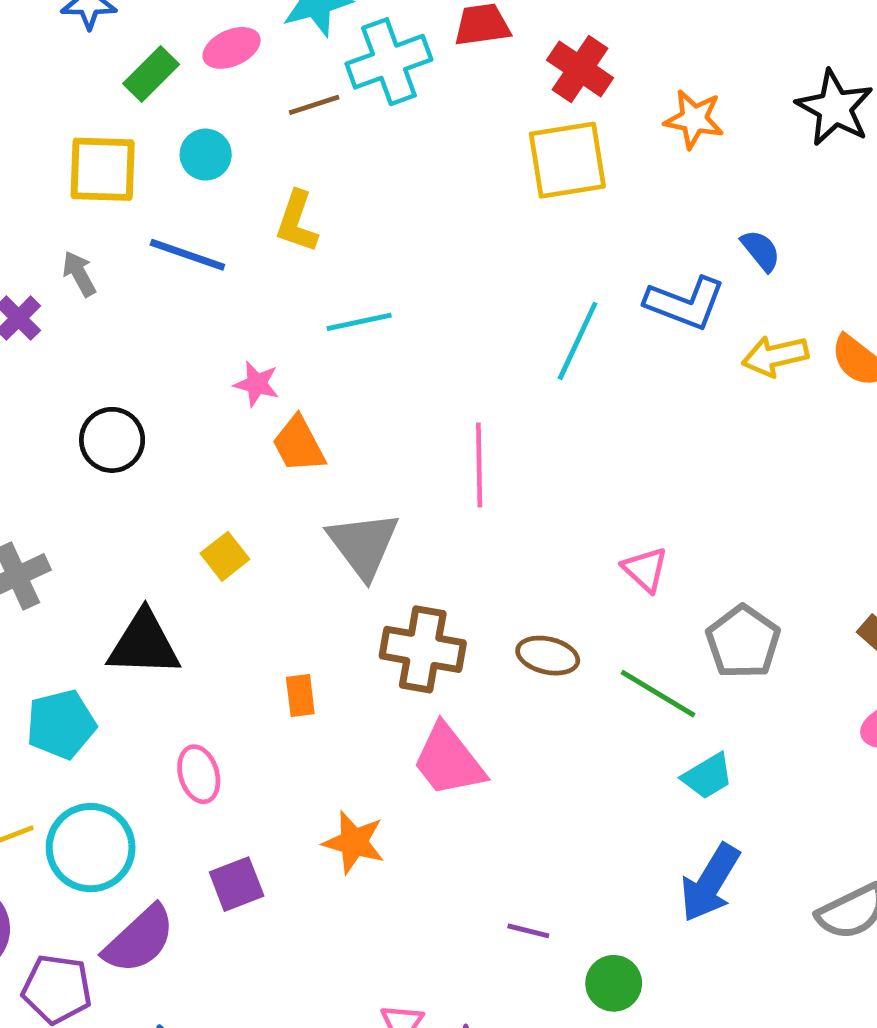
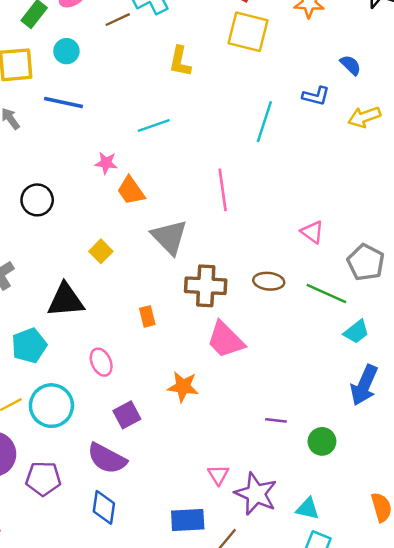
yellow square: (567, 160) -> (248, 32), turned 30
yellow L-shape: (297, 222) -> (180, 61), moved
blue L-shape: (685, 303) -> (316, 96), size x0.7
purple semicircle: (139, 939) -> (107, 458), moved, turned 78

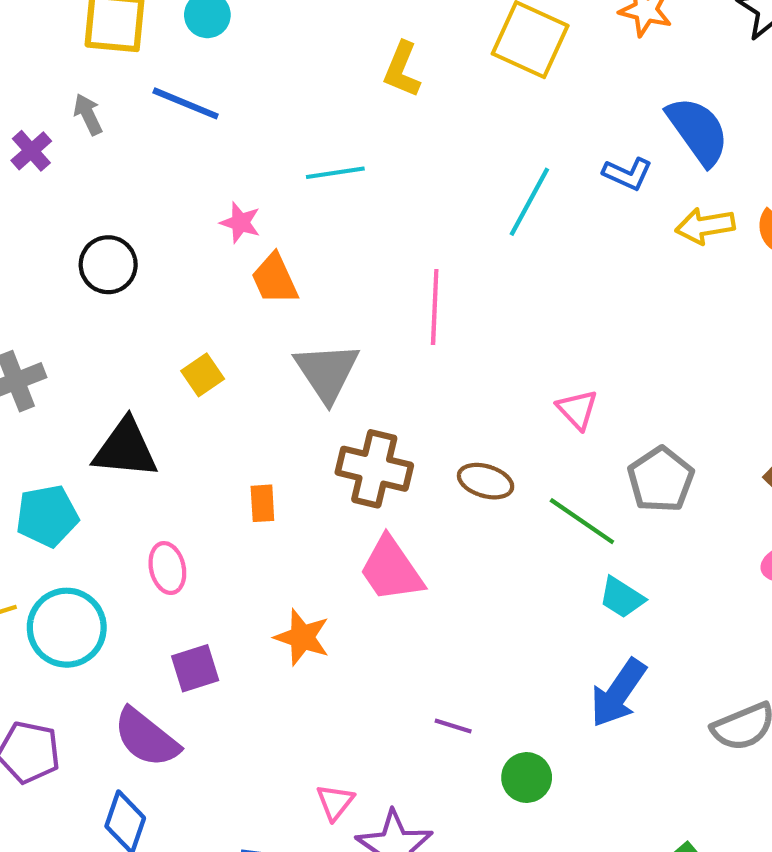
blue semicircle: (351, 65) -> (698, 131), size x1.8
cyan trapezoid: (356, 332) -> (622, 598), turned 60

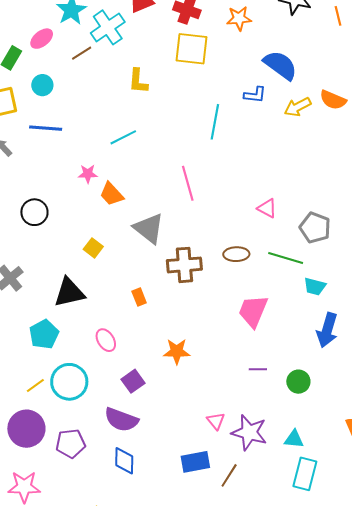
pink trapezoid: (391, 569) -> (253, 311), moved, turned 75

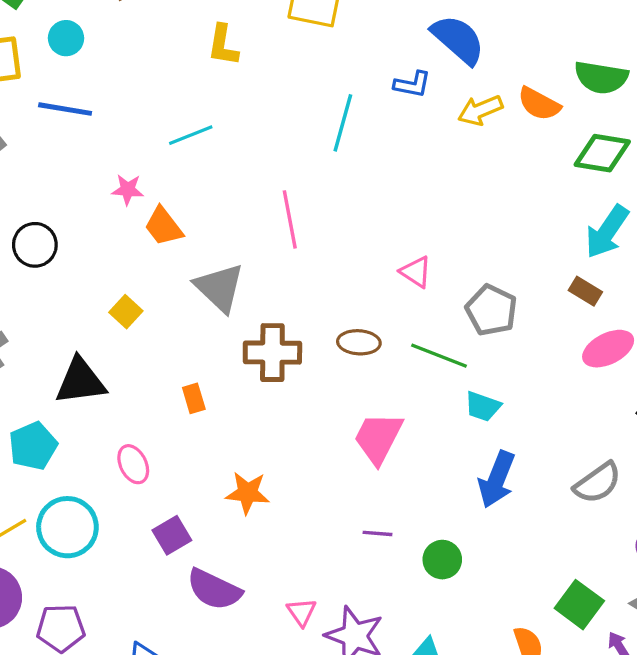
purple semicircle: (121, 420) -> (214, 589), moved

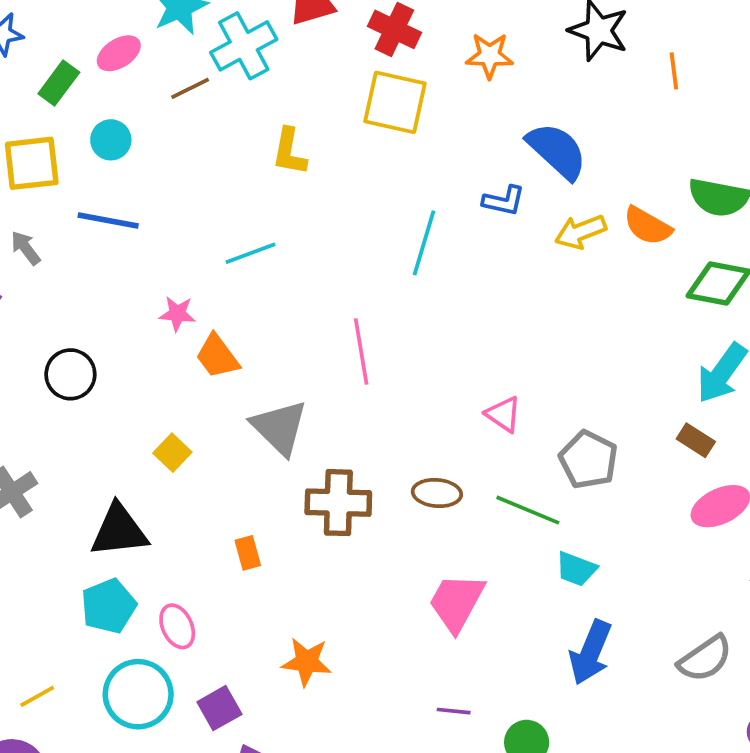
cyan pentagon: (33, 446) -> (109, 606), moved
cyan circle: (67, 527) -> (138, 694), moved

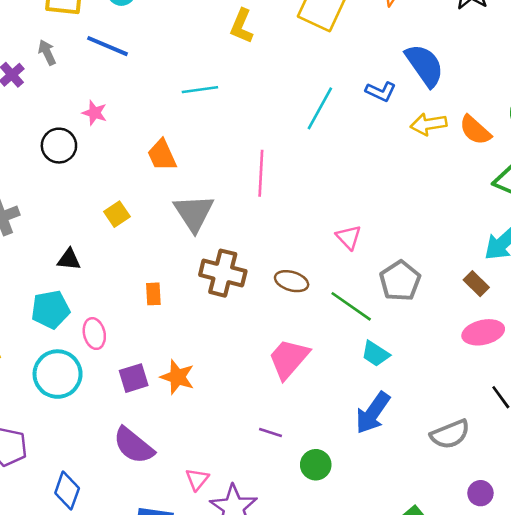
pink star: (177, 314) -> (94, 113), moved
black triangle: (119, 531) -> (69, 259), size x0.6
purple square: (219, 708) -> (134, 378), moved

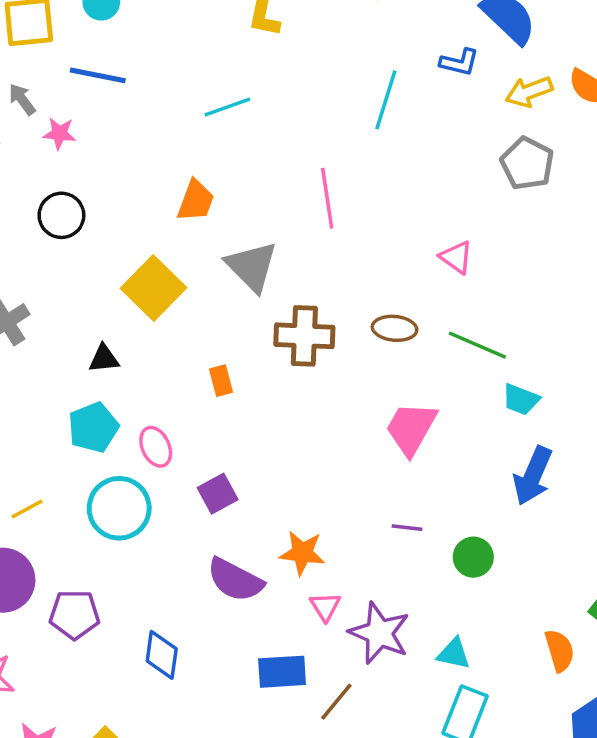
pink star: (94, 113) -> (59, 133), moved
orange trapezoid: (162, 155) -> (196, 201), turned -124
yellow square: (117, 214) -> (154, 288), size x1.8
gray pentagon: (400, 281) -> (527, 163), moved
orange star: (177, 377) -> (302, 553), moved

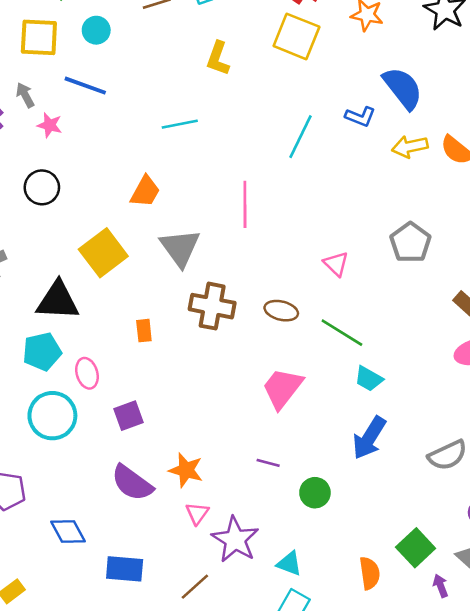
gray pentagon: (527, 163) -> (410, 243), moved
black triangle: (104, 359) -> (58, 301), size x1.8
blue diamond: (162, 655) -> (68, 531), turned -45
blue rectangle: (282, 672) -> (125, 569), moved

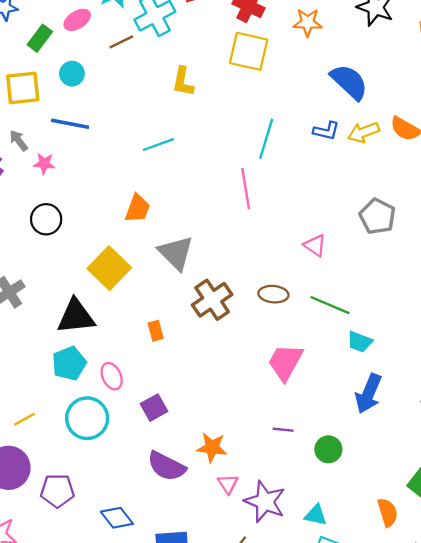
blue L-shape: (360, 117) -> (326, 131), moved
pink line: (245, 204) -> (246, 189), moved
brown cross: (212, 306) -> (212, 300), turned -36

